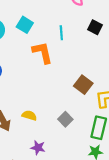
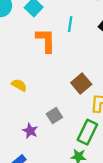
yellow semicircle: (29, 115) -> (19, 85), moved
purple star: (38, 148) -> (30, 131), moved

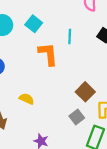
gray square: (54, 116) -> (77, 117), moved

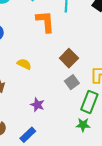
brown square: (85, 92) -> (69, 58), moved

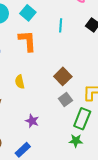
orange L-shape: (45, 22) -> (27, 41), moved
yellow semicircle: (24, 64) -> (20, 82), turned -128

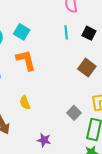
cyan line: (61, 25) -> (66, 32), moved
brown square: (63, 76) -> (87, 68), moved

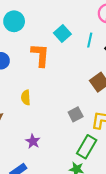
cyan square: (22, 32) -> (62, 33), moved
gray square: (74, 113) -> (76, 114), moved

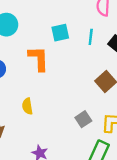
cyan square: (62, 33) -> (60, 33), turned 35

